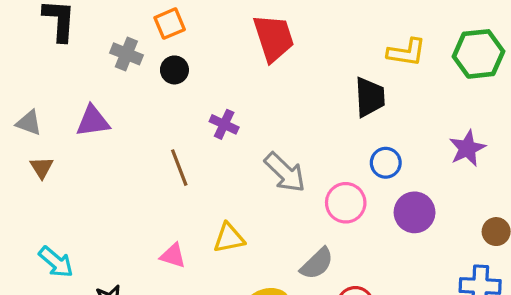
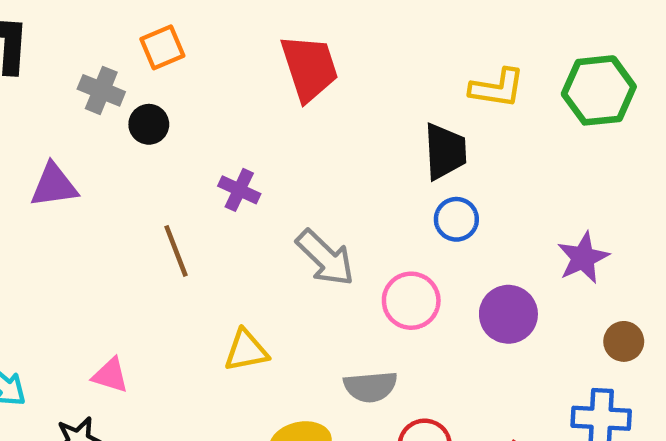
black circle: (174, 70) -> (149, 124), moved
purple star: (467, 148) -> (583, 258), moved
blue circle: (386, 163) -> (456, 219), moved
pink triangle: (173, 256) -> (110, 375), moved
gray semicircle: (317, 264) -> (370, 387), turned 39

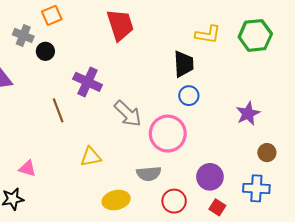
purple cross: (239, 190) -> (88, 82), size x1.5
pink circle: (411, 301) -> (168, 134), size x1.4
purple circle: (508, 314) -> (210, 177), moved

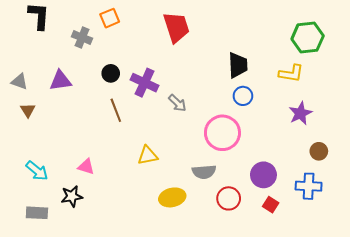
yellow L-shape: (208, 34) -> (291, 73), moved
black circle: (45, 51) -> (111, 73), moved
gray arrow: (128, 114) -> (177, 103), moved, size x0.7

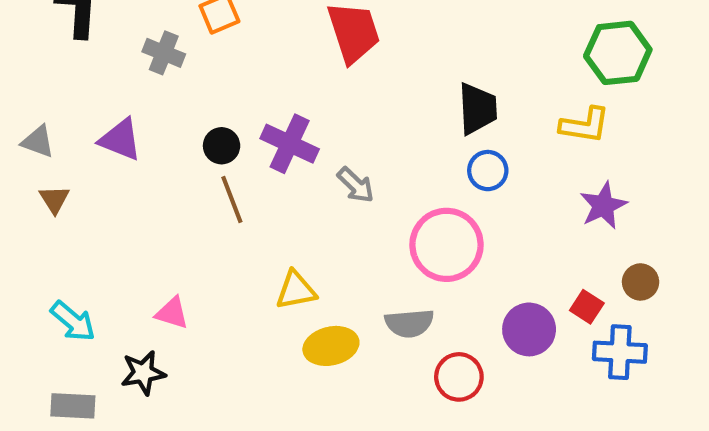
black circle: (111, 73) -> (222, 146), moved
purple triangle: (60, 81) -> (120, 140), turned 30
yellow ellipse: (172, 197) -> (331, 346), moved
red square: (271, 205) -> (587, 307), moved

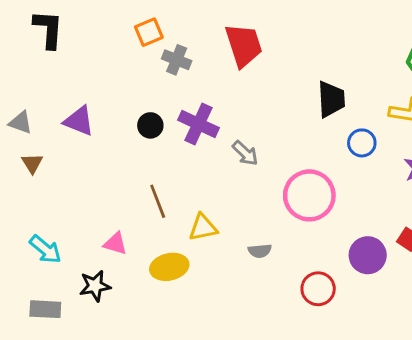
gray cross: (164, 53) -> (177, 60), moved
blue circle: (488, 171) -> (362, 143), moved
brown line: (232, 199) -> (158, 201), moved
gray semicircle: (409, 323) -> (260, 251), moved, size x0.7
yellow ellipse: (331, 346) -> (169, 267), moved

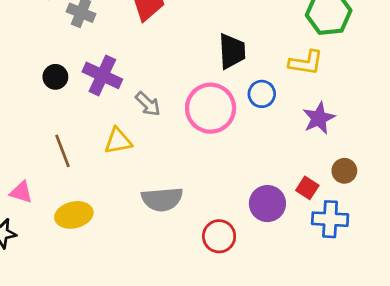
pink circle: (309, 195) -> (211, 108), moved
yellow triangle: (203, 228) -> (118, 141), moved
gray semicircle: (260, 251) -> (162, 199), size x1.8

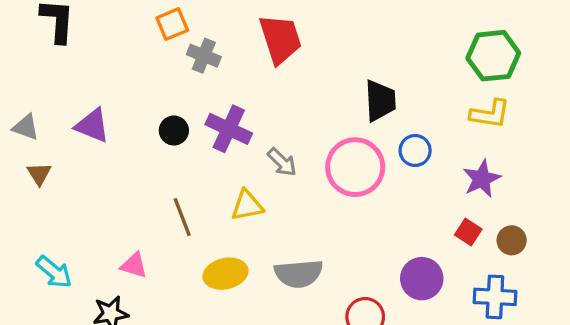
yellow L-shape: (306, 63) -> (490, 114), moved
red square: (307, 188) -> (468, 232), moved
yellow ellipse: (74, 215) -> (225, 274), moved

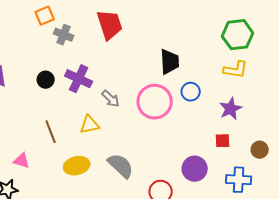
red square: (468, 232) -> (223, 141), turned -35
brown circle: (512, 240) -> (260, 150), moved
gray semicircle: (299, 274) -> (121, 166), turned -132

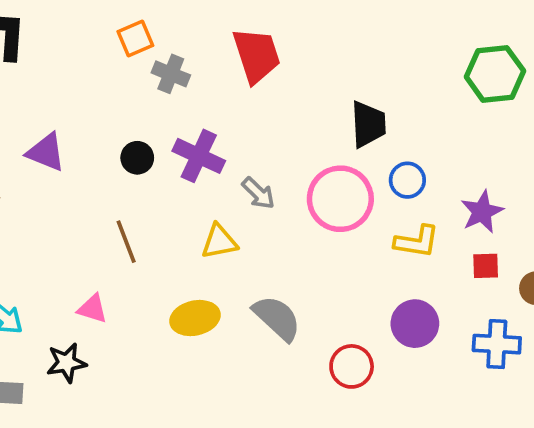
yellow L-shape: (236, 70) -> (417, 242), moved
brown line: (51, 132) -> (126, 242), moved
red square: (223, 141) -> (486, 266), moved

